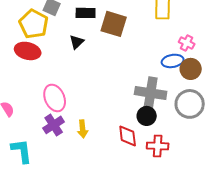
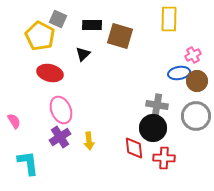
pink cross: (187, 43) -> (193, 55), turned 35
red ellipse: (28, 51) -> (50, 73), moved
gray cross: (151, 93) -> (157, 105), size x0.7
black circle: (147, 116) -> (153, 128), size x1.4

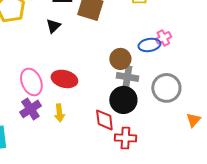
pink cross: (193, 55) -> (163, 38), moved
red ellipse: (50, 73) -> (64, 79), moved
brown circle: (197, 81) -> (120, 59), moved
red cross: (164, 158) -> (125, 138), moved

